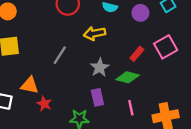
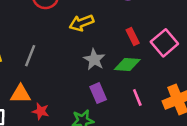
pink square: (166, 47) -> (164, 43), moved
red rectangle: (137, 54) -> (133, 37), turned -56
gray line: (60, 55) -> (30, 56), moved

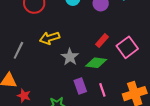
yellow arrow: (81, 23) -> (50, 38), moved
red rectangle: (133, 37) -> (102, 41), turned 64
purple rectangle: (98, 93) -> (80, 86), moved

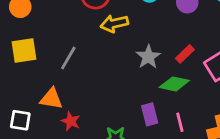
yellow arrow: (50, 38) -> (114, 23), moved
gray star: (70, 57) -> (148, 57), moved

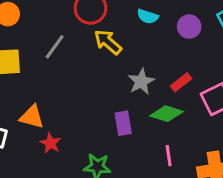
yellow arrow: (114, 23) -> (108, 42), turned 48
gray line: (68, 58) -> (55, 47), moved
purple rectangle: (150, 114) -> (123, 123), moved

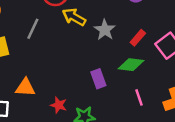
gray star: (141, 82) -> (105, 30), moved
red star: (50, 143) -> (59, 105), moved

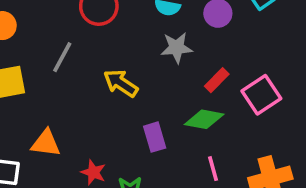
yellow arrow: (74, 17) -> (121, 83), moved
gray star: (105, 30) -> (177, 48), moved, turned 30

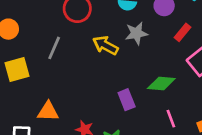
red rectangle: (217, 80) -> (183, 32), moved
yellow arrow: (121, 83) -> (105, 45), moved

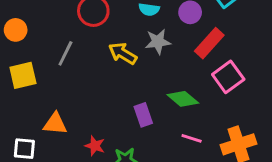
red rectangle: (183, 32) -> (209, 43), size x1.5
green diamond: (161, 84) -> (183, 99), turned 32
pink line: (171, 119) -> (192, 138), turned -54

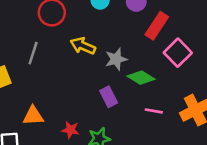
gray star: (158, 42) -> (116, 59), moved

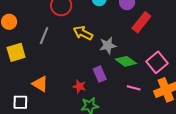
pink square: (178, 53) -> (157, 62), moved
orange triangle: (33, 116) -> (40, 84), turned 30
red star: (70, 130) -> (79, 86), moved

